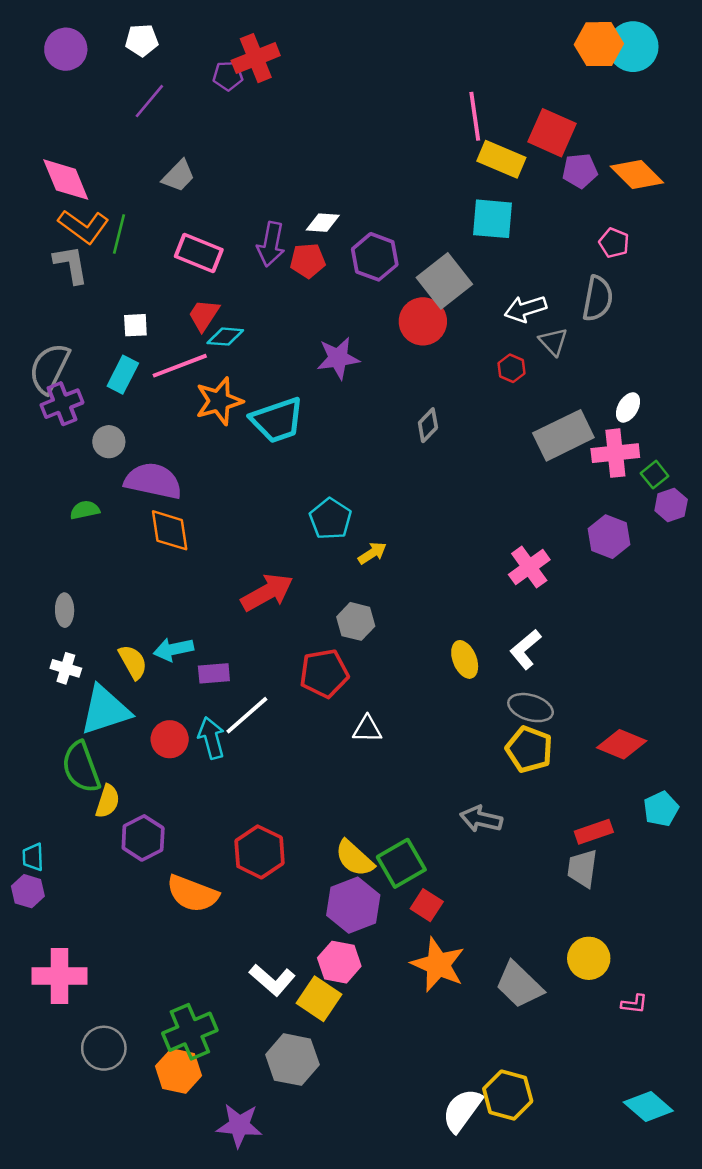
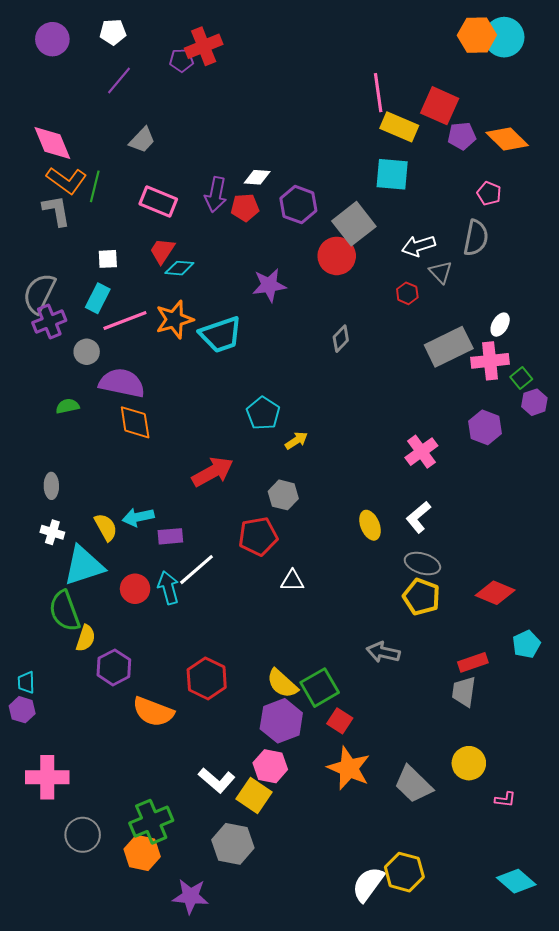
pink line: (180, 366) -> (125, 320), moved

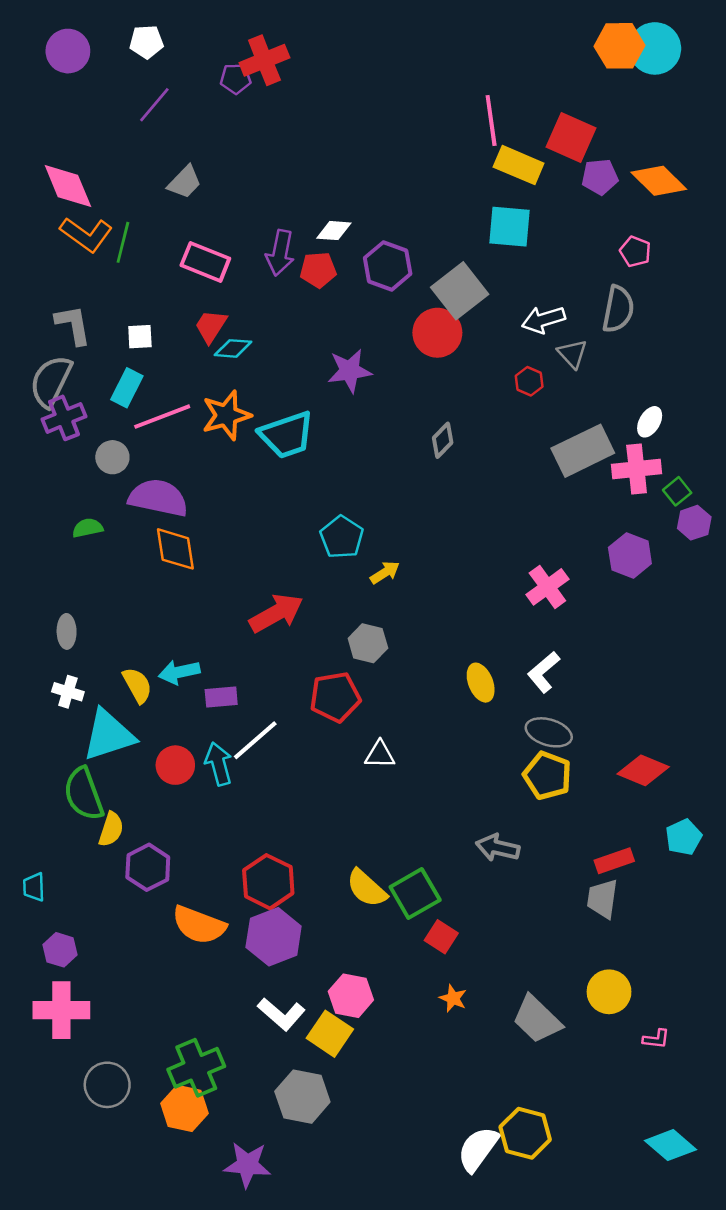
gray L-shape: (56, 211) -> (73, 325), moved
purple hexagon: (22, 710) -> (60, 950), moved
purple hexagon: (281, 721) -> (274, 937), moved
orange star: (349, 768) -> (453, 998), size x0.5

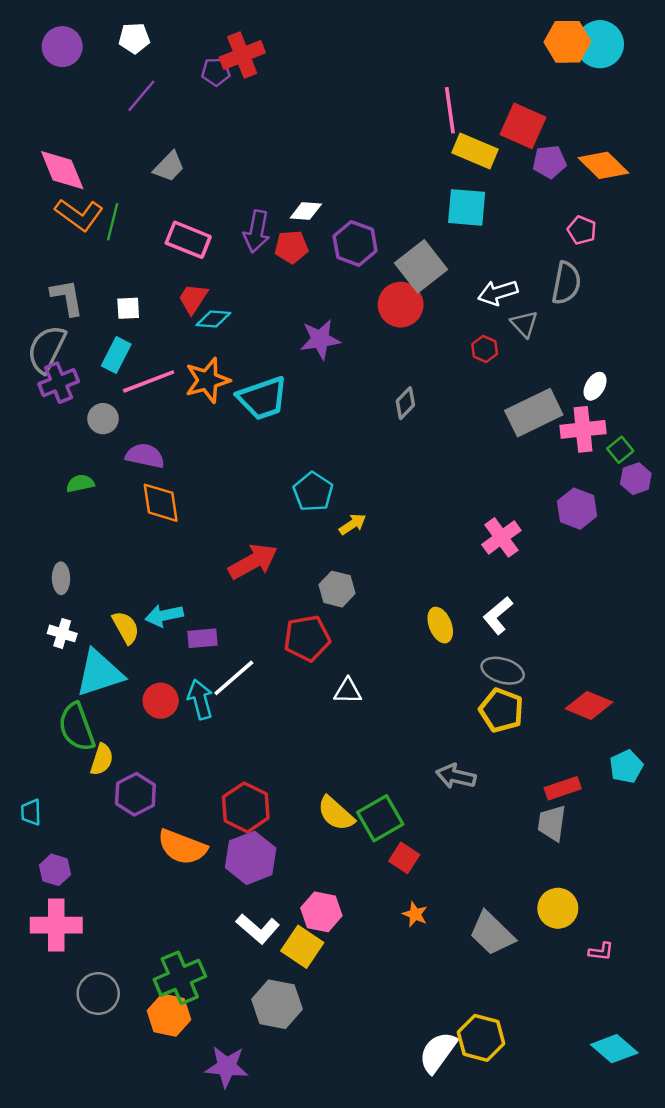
purple semicircle: (158, 498) -> (145, 456), size x0.7

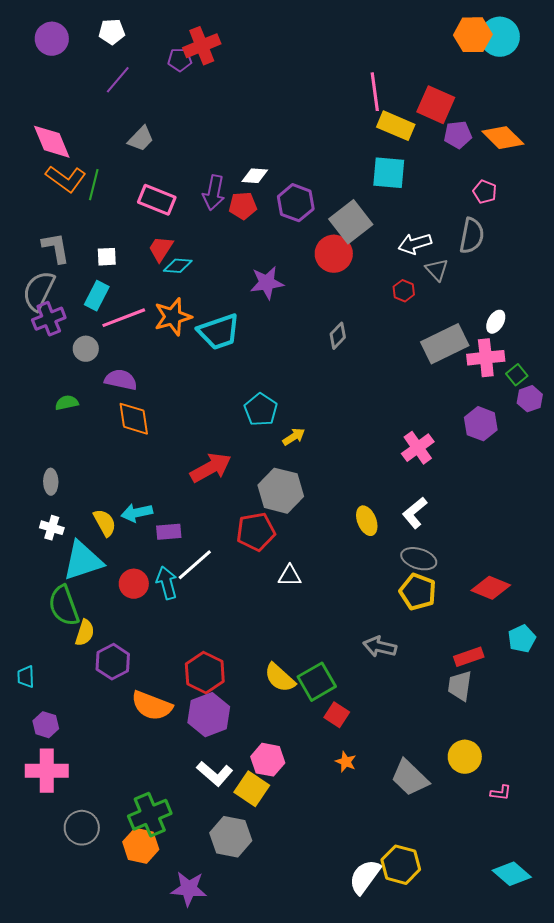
gray hexagon: (337, 589) -> (281, 491), size x1.5

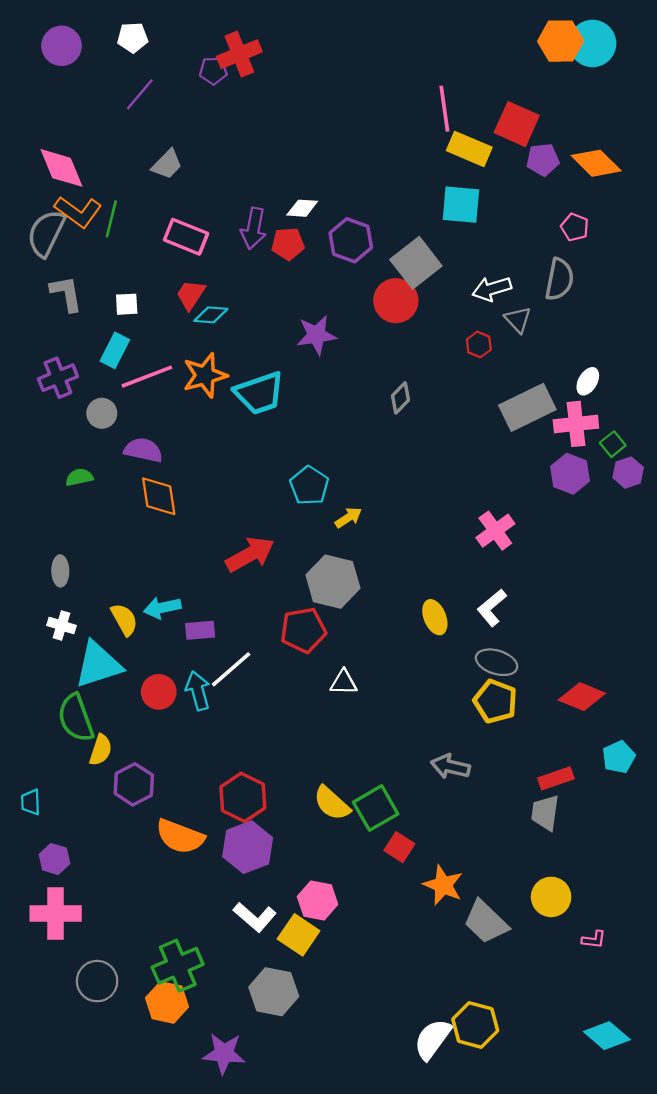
gray semicircle: (39, 291) -> (46, 233), moved
purple hexagon: (481, 424) -> (570, 474), moved
orange star: (346, 762) -> (443, 885), moved, size x1.6

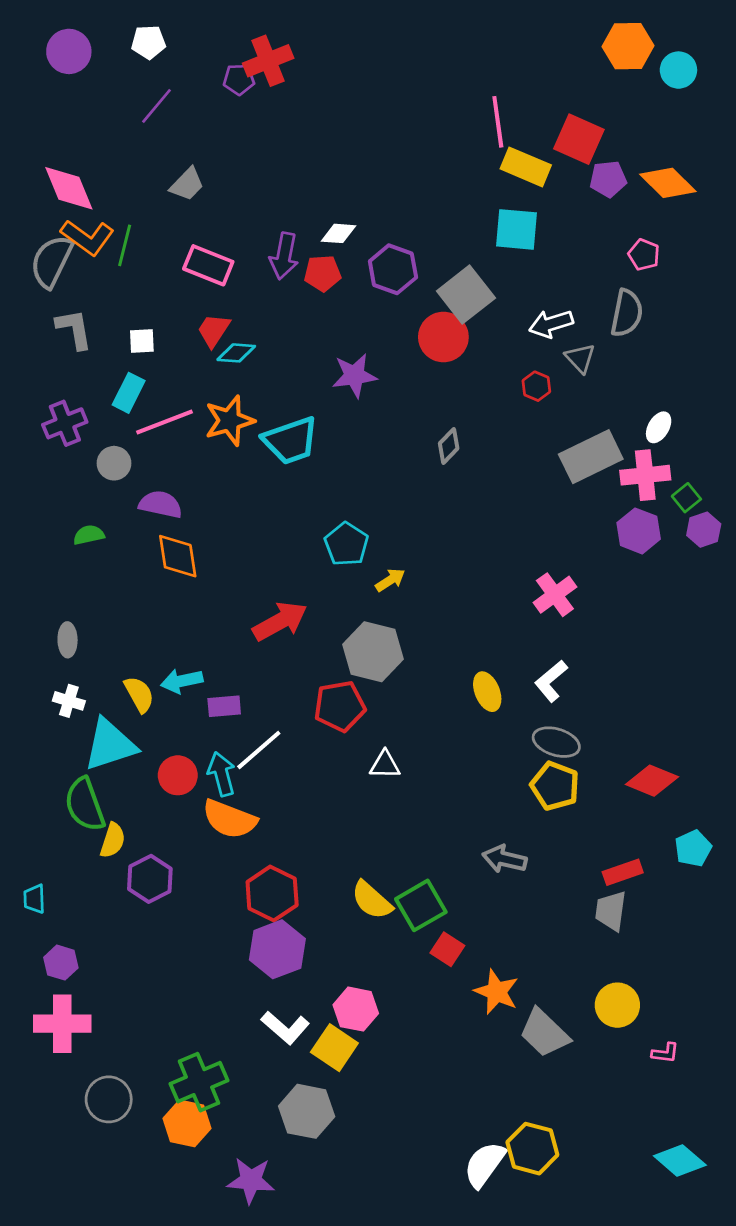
cyan circle: (593, 43) -> (678, 70), moved, size x0.7
orange semicircle: (180, 836) -> (230, 819), moved

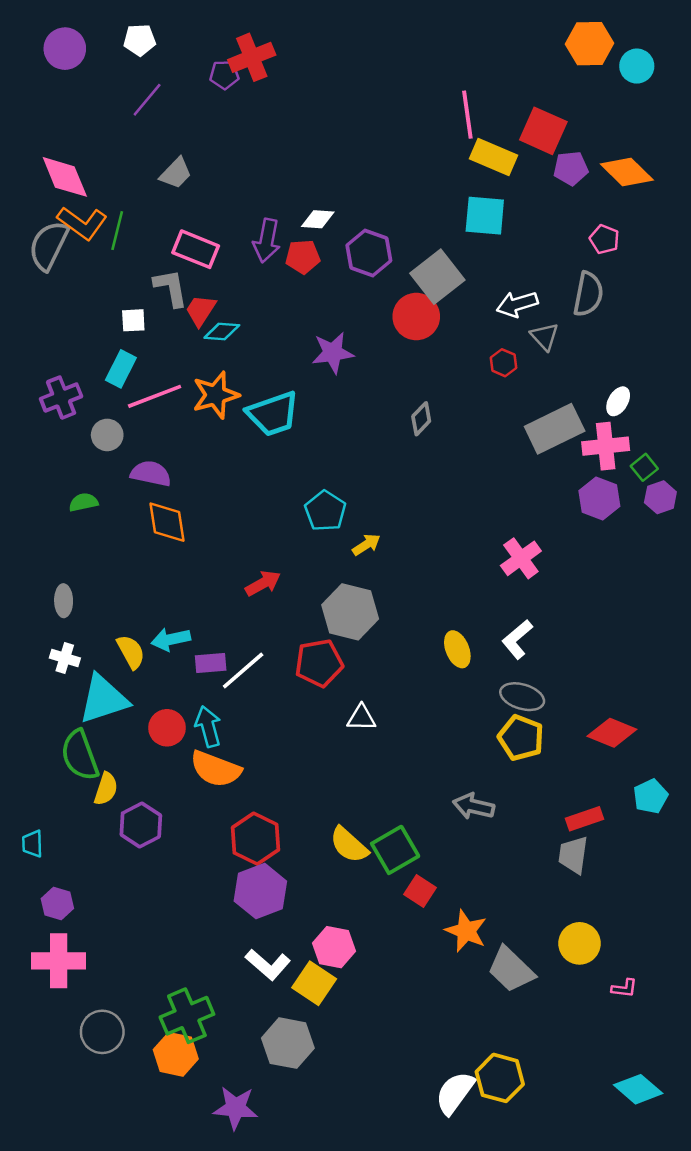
gray L-shape: (74, 329) -> (171, 288), moved
red arrow: (280, 621) -> (263, 583), size x0.7
white line: (259, 750) -> (243, 670), moved

